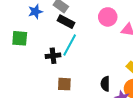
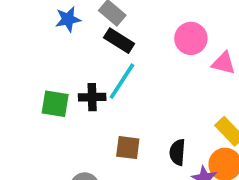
green square: (20, 38) -> (55, 104), moved
brown square: (64, 84) -> (128, 148), moved

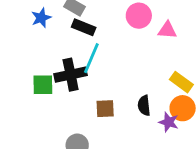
black cross: (92, 97) -> (71, 75), size x1.5

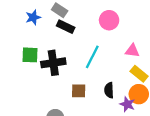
pink triangle: (167, 30) -> (132, 51), moved
cyan line: (91, 58) -> (92, 57), moved
green square: (43, 85) -> (30, 55), moved

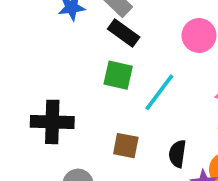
green square: (30, 55) -> (118, 75), moved
black cross: (53, 63) -> (52, 122), moved

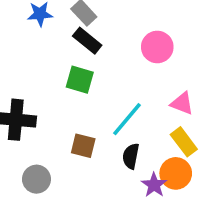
cyan line: (159, 92) -> (127, 119), moved

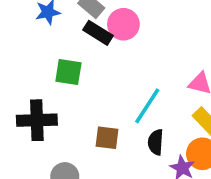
pink circle: (157, 47) -> (123, 24), moved
green square: (80, 80) -> (68, 72), moved

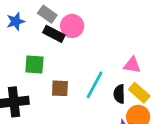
brown square: (107, 138) -> (60, 88), moved
black semicircle: (156, 142) -> (119, 94), moved

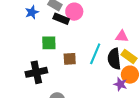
black semicircle: (119, 94) -> (114, 59), size x1.5

